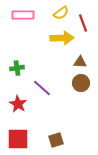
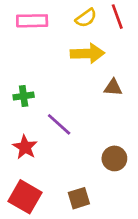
red line: (83, 23) -> (117, 17), moved
brown circle: (81, 83) -> (114, 158), moved
red square: (18, 139) -> (25, 197), turned 30

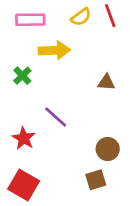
yellow arrow: (87, 53) -> (54, 50), moved
green cross: (24, 96) -> (22, 76), moved, turned -36
brown square: (79, 198) -> (96, 180), moved

